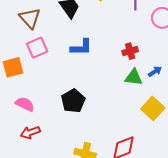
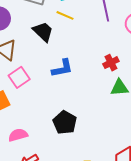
pink semicircle: (25, 104) -> (18, 135), turned -30

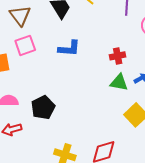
black pentagon: (65, 122) -> (43, 107), moved

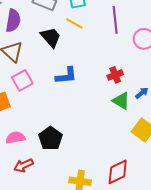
green triangle: (119, 82) -> (121, 101), turned 30

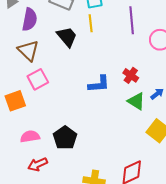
yellow line: (74, 23) -> (91, 23), turned 54
red cross: (115, 75) -> (131, 75), turned -35
blue L-shape: (66, 76) -> (99, 84), moved

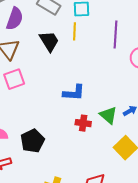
red cross: (131, 75) -> (83, 123), moved, turned -35

